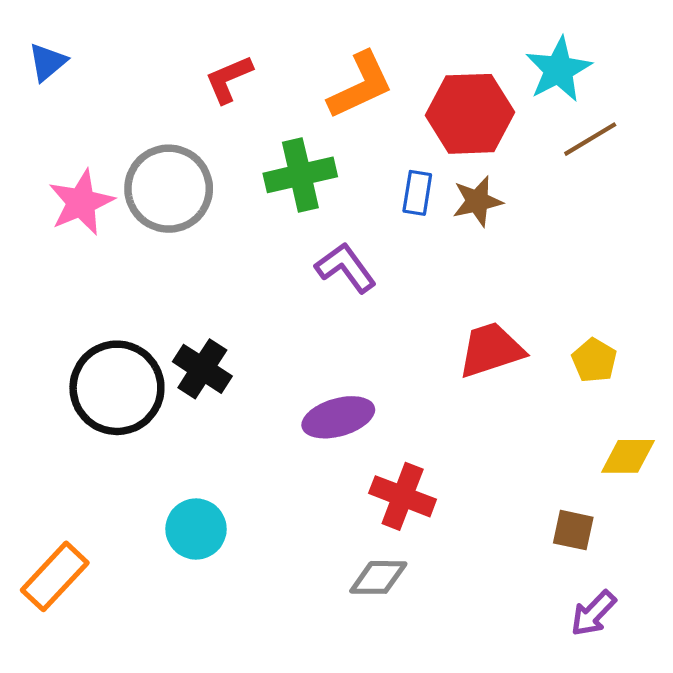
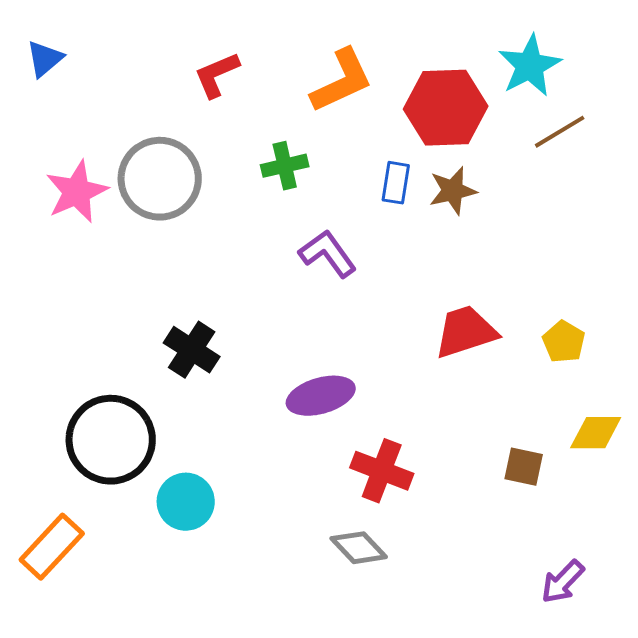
green cross: (300, 175) -> (285, 166), size x0.7
black circle: (117, 388) -> (111, 440), moved
brown square: (573, 530) -> (524, 467), moved
gray diamond: (378, 577) -> (359, 548), turned 46

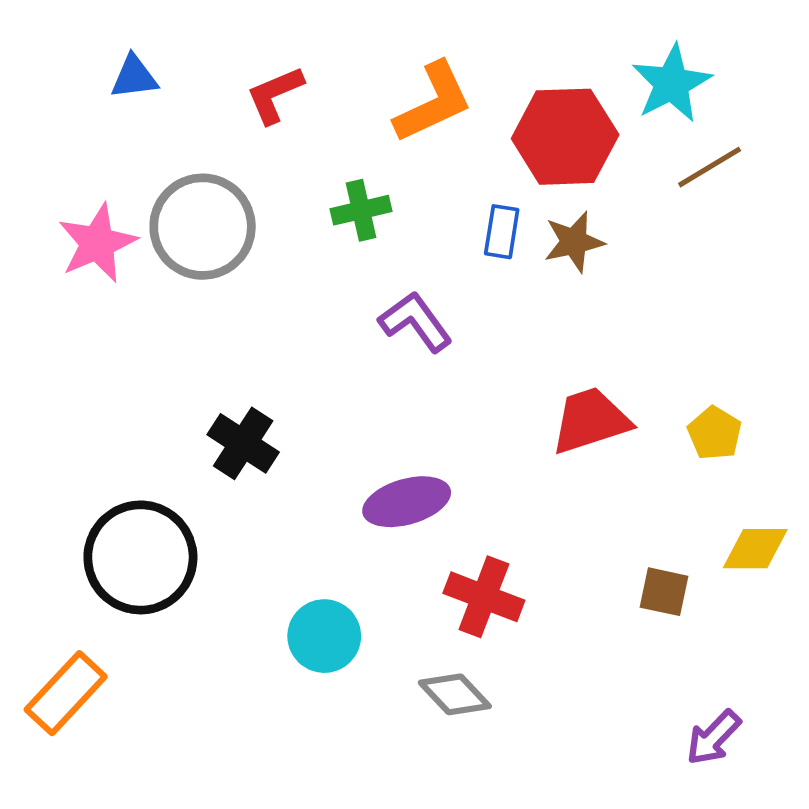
blue triangle: (45, 59) -> (134, 77), moved, turned 33
cyan circle: (186, 502) -> (324, 636), moved

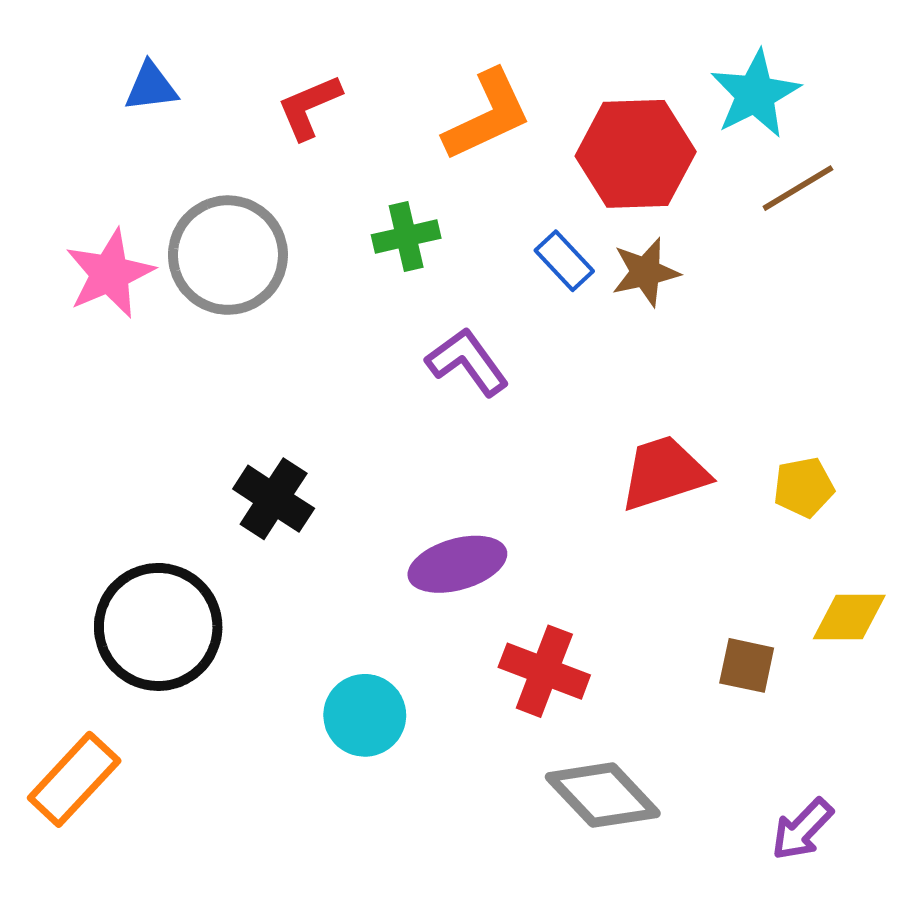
blue rectangle: (502, 232) -> (564, 261), turned -52
yellow pentagon: (715, 433) -> (804, 487), turned 30
gray diamond: (455, 694) -> (603, 795), moved, size x1.4

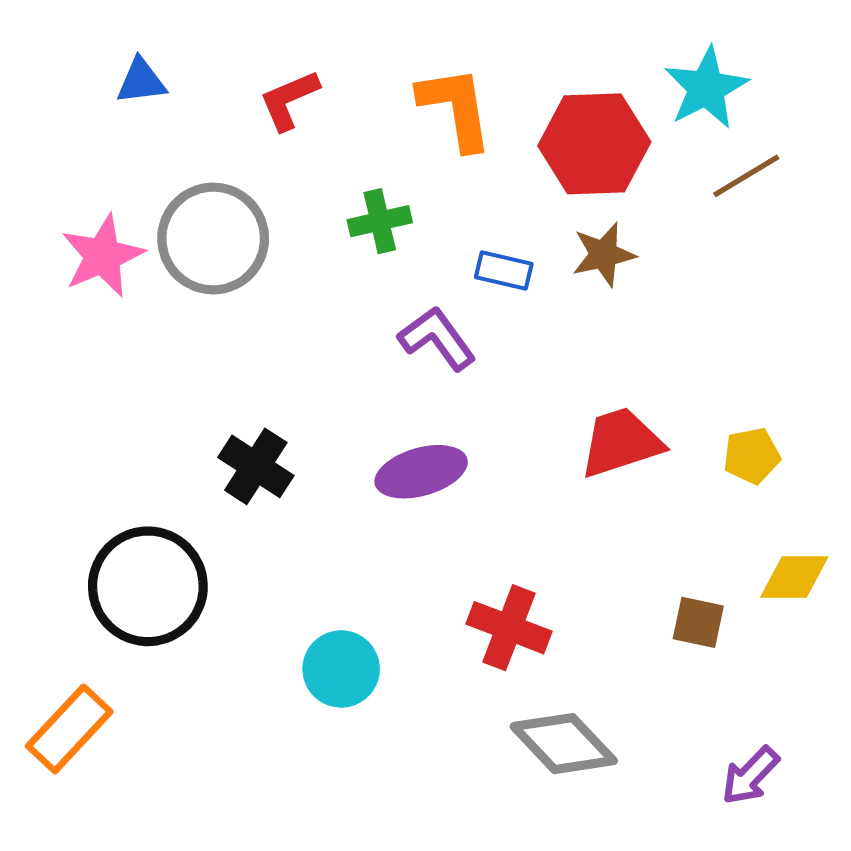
orange L-shape: (487, 115) -> (456, 108), turned -74
blue rectangle: (564, 261) -> (504, 270), moved, turned -34
purple ellipse: (457, 564) -> (421, 472), moved

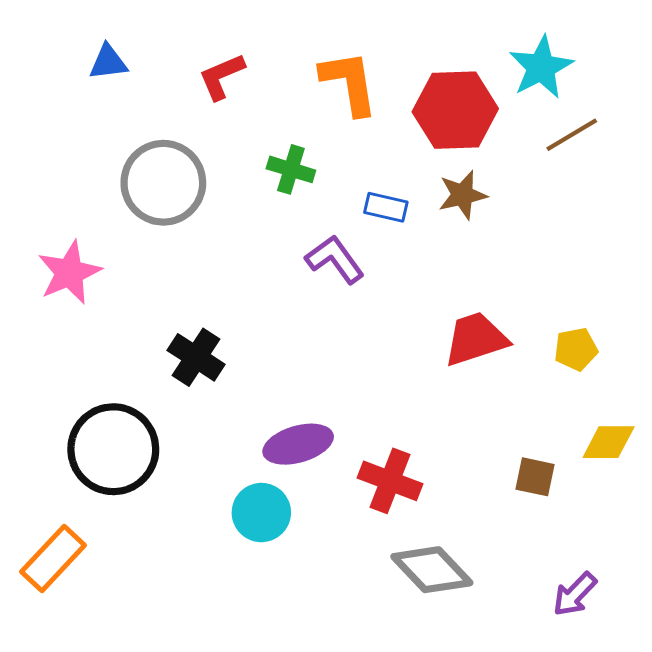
green cross: (380, 221) -> (291, 169), turned 30
pink star: (103, 256) -> (69, 273), moved
purple ellipse: (421, 472) -> (298, 444), moved

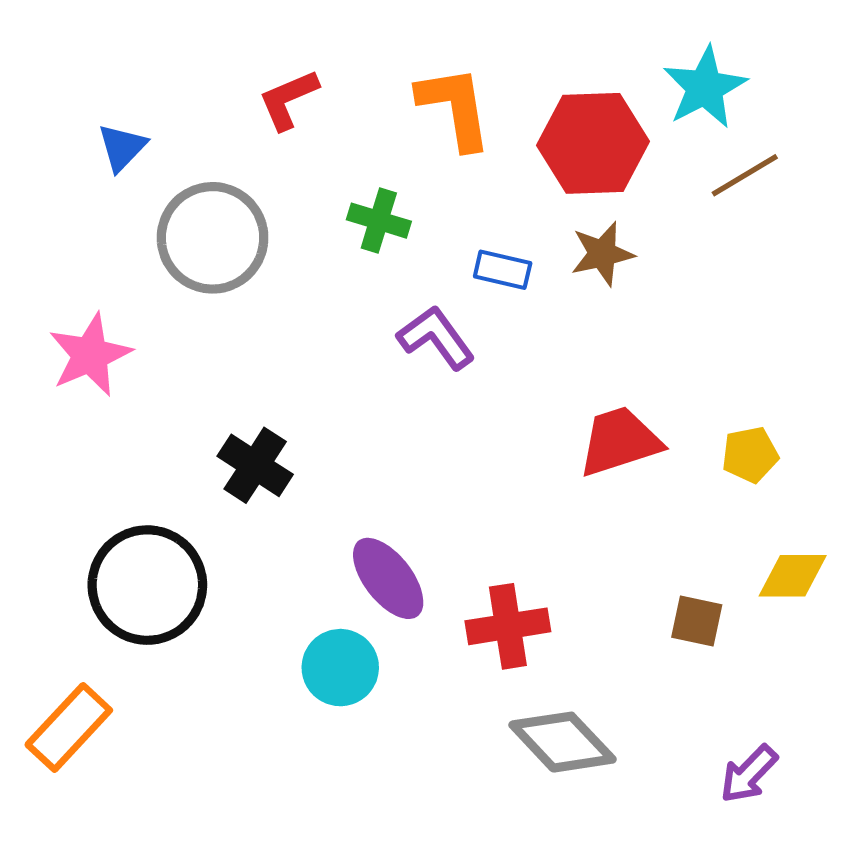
blue triangle: (108, 62) -> (122, 147), moved, turned -39
purple ellipse: (298, 444) -> (388, 578), turned 68
red cross: (390, 481) -> (508, 626), turned -30

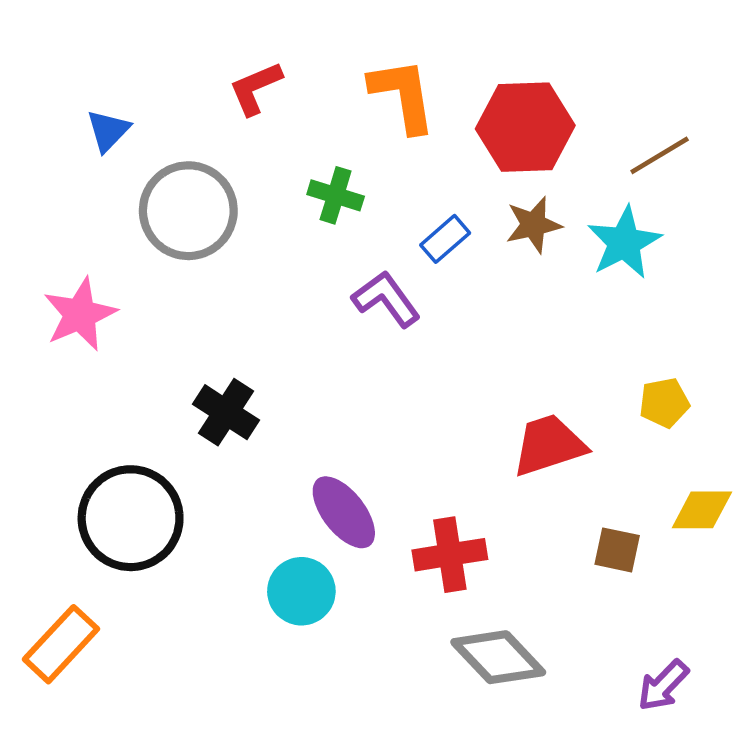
cyan star: (705, 87) -> (624, 242), moved
blue rectangle: (503, 270) -> (445, 239), turned -54
red trapezoid: (620, 441) -> (549, 445), moved

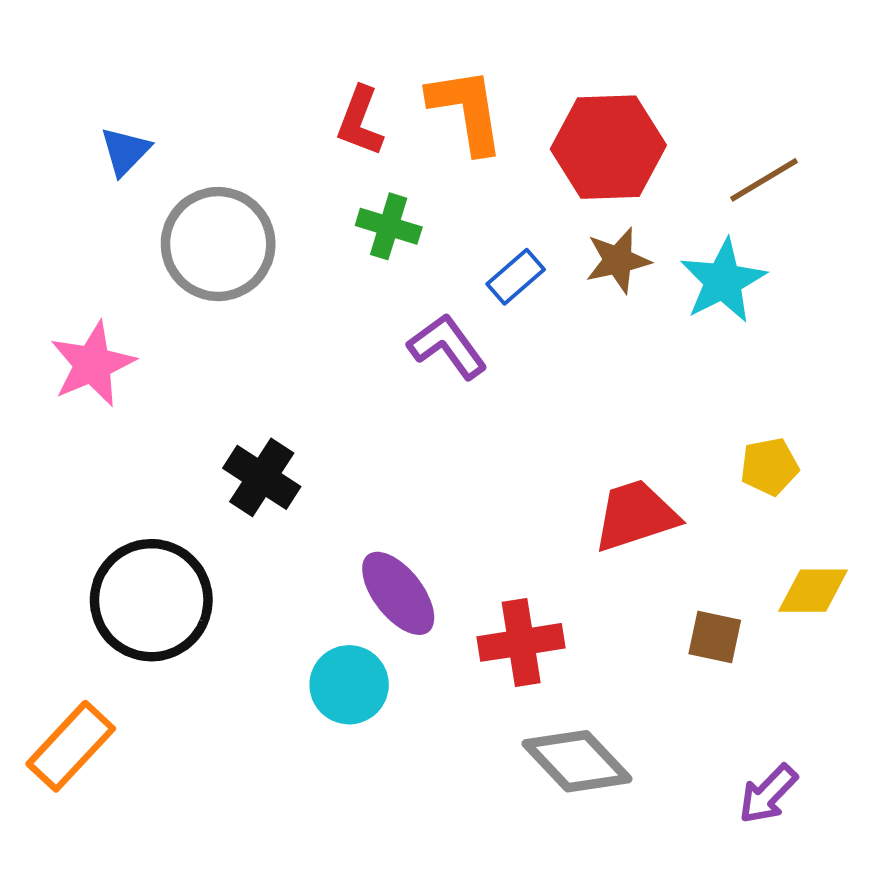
red L-shape: (255, 88) -> (360, 121), moved, turned -46

